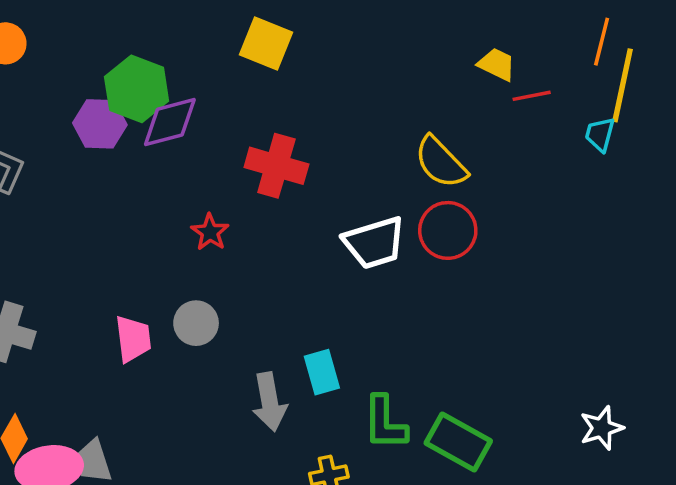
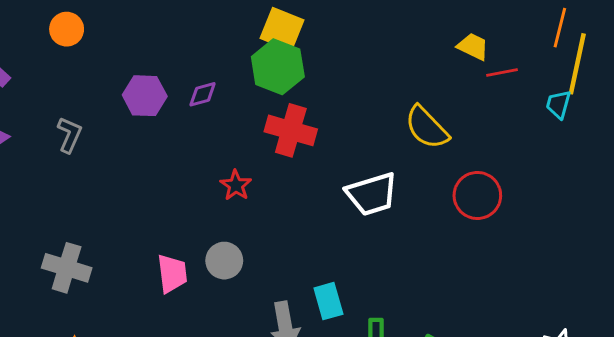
green hexagon: (137, 89) -> (278, 67), moved
purple diamond: (170, 122) -> (203, 94), size x0.6
red circle: (448, 230) -> (477, 195), moved

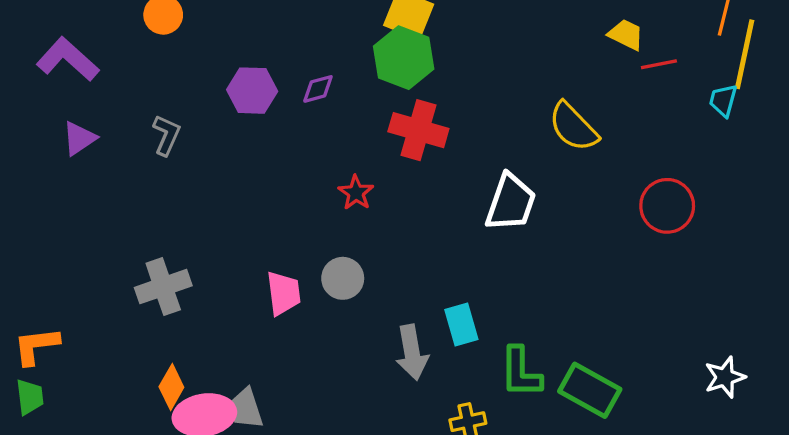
white trapezoid: (372, 194) -> (511, 203), turned -54
red circle: (477, 195) -> (667, 206), moved
gray cross: (67, 268) -> (163, 287), turned -36

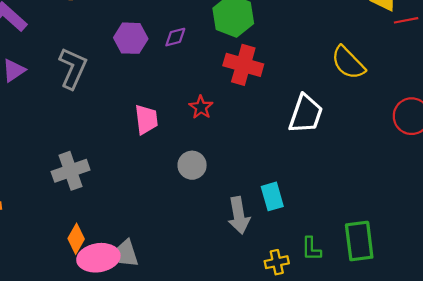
gray L-shape: (166, 135) -> (73, 68), size x1.5
pink trapezoid: (283, 293) -> (146, 120), moved
green L-shape: (521, 372) -> (311, 249), moved, size x0.7
green rectangle: (590, 390) -> (359, 241), turned 54

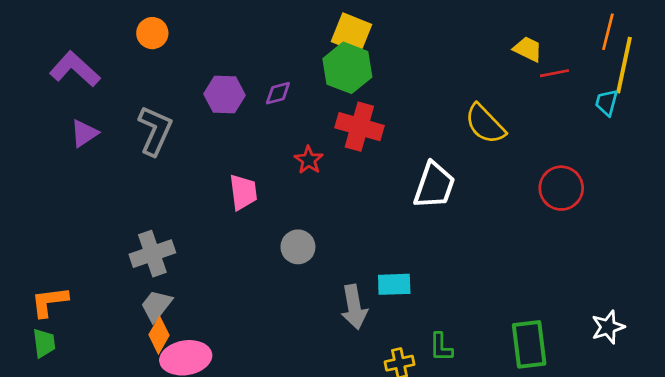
red star: (201, 107) -> (309, 160), moved
cyan rectangle: (272, 196) -> (394, 284), turned -76
green rectangle: (359, 241) -> (529, 344), moved
gray trapezoid: (126, 253) -> (156, 306), moved, turned 56

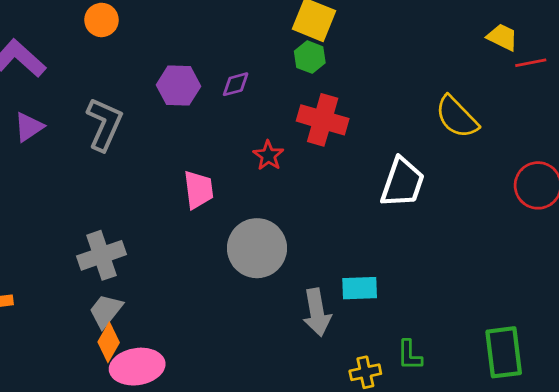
green hexagon: (347, 68) -> (310, 57), size x0.6
gray circle: (298, 247) -> (257, 248), size x1.6

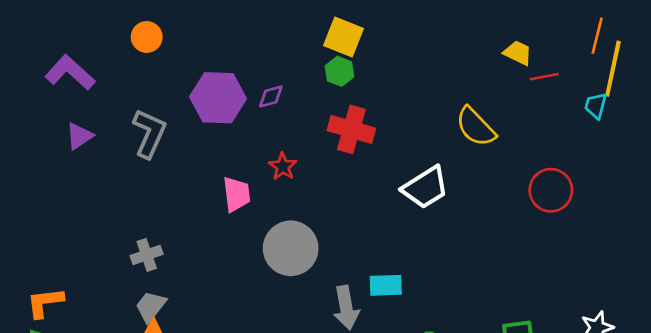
purple hexagon: (179, 86) -> (218, 98), size x1.4
red star: (268, 155) -> (283, 166), moved
white trapezoid: (402, 183) -> (425, 188), turned 39
gray cross: (101, 255) -> (147, 255), size x0.7

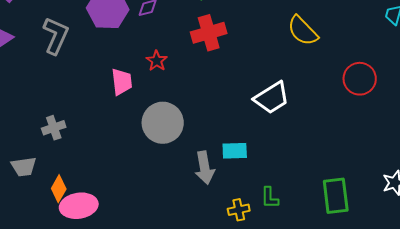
red cross: (351, 129) -> (209, 33), turned -32
white trapezoid: (425, 188) -> (272, 98), moved
gray trapezoid: (151, 306) -> (24, 167), moved, turned -136

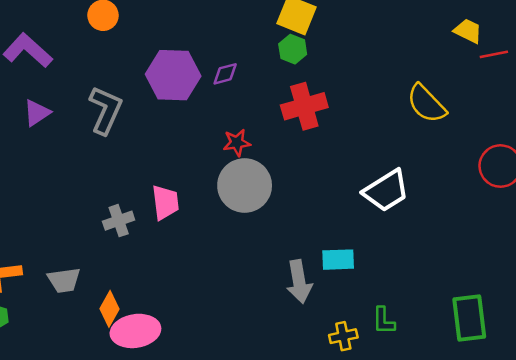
red star: (157, 61) -> (237, 143), turned 30
pink trapezoid: (122, 82) -> (165, 202), moved
gray circle: (163, 123) -> (245, 185), moved
gray cross: (54, 128) -> (119, 221), moved

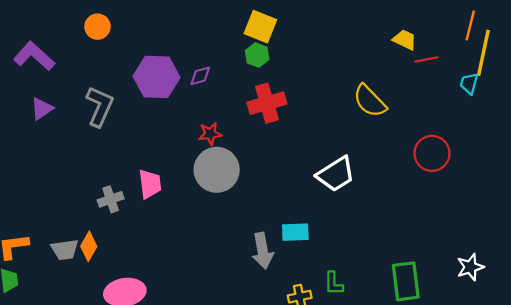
orange diamond: (109, 309) -> (89, 246), moved

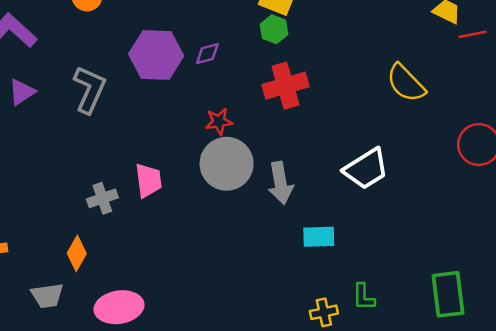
gray trapezoid: (65, 250) -> (47, 296), moved
gray arrow: (263, 251) -> (280, 183), moved

